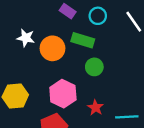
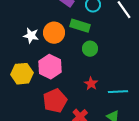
white star: (26, 38) -> (31, 36), moved
pink hexagon: (63, 94) -> (50, 67), moved

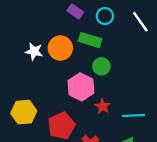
pink hexagon: (50, 67) -> (81, 87), moved
yellow hexagon: (22, 74) -> (24, 112), moved

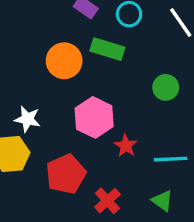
white star: (34, 51) -> (27, 119), moved
green circle: (101, 66) -> (166, 87), moved

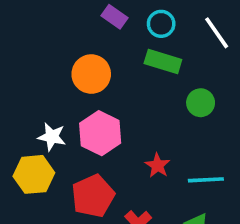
green rectangle: (107, 49) -> (163, 61), moved
pink hexagon: (94, 117) -> (100, 133), moved

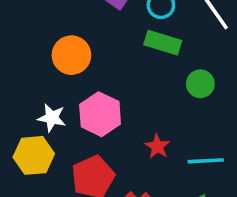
orange circle: (91, 74) -> (71, 55), moved

